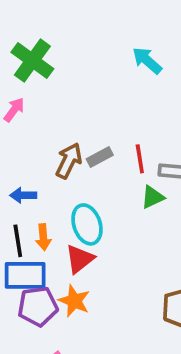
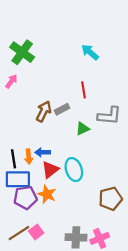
red line: (140, 159) -> (84, 90), moved
blue arrow: (23, 195) -> (43, 152), moved
green triangle: (153, 197) -> (82, 129), moved
cyan ellipse: (87, 224) -> (74, 170), moved

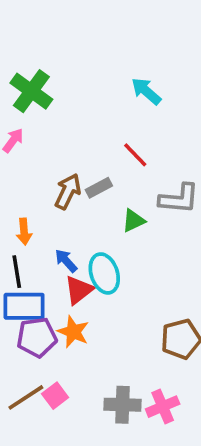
red line: (84, 90) -> (135, 155), turned -35
blue arrow: (43, 152) -> (66, 261), turned 48
orange arrow: (29, 157) -> (24, 232), moved
cyan ellipse: (74, 170) -> (104, 273), moved

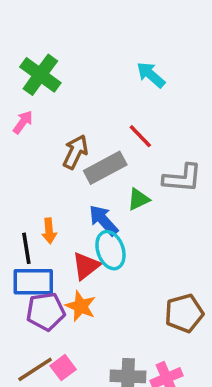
gray rectangle: (99, 188) -> (105, 168), size x1.6
brown arrow: (68, 191) -> (75, 152), moved
orange arrow: (24, 232) -> (49, 231), moved
blue arrow: (66, 261) -> (103, 220), moved, size x1.4

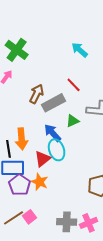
orange arrow: (49, 231) -> (22, 139), size x1.5
purple pentagon: (46, 311) -> (20, 185), turned -30

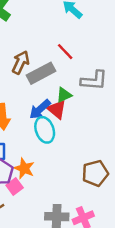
blue arrow: (53, 133) -> (40, 109), turned -90
red triangle: (43, 159) -> (57, 109), moved, turned -42
pink square: (30, 217) -> (15, 186), moved

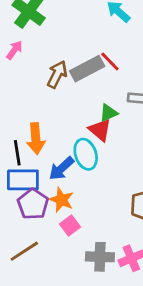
gray rectangle: (41, 73) -> (87, 69), moved
blue arrow: (40, 109) -> (61, 168), moved
pink square: (15, 186) -> (70, 225), moved

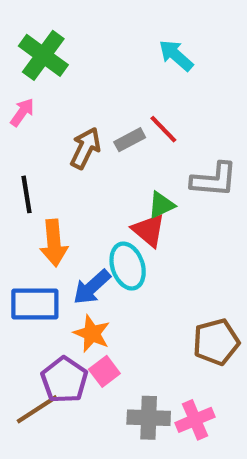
gray rectangle: (87, 69) -> (130, 140), size x0.6
black line: (17, 153) -> (26, 194), moved
purple pentagon: (33, 204) -> (64, 380), moved

